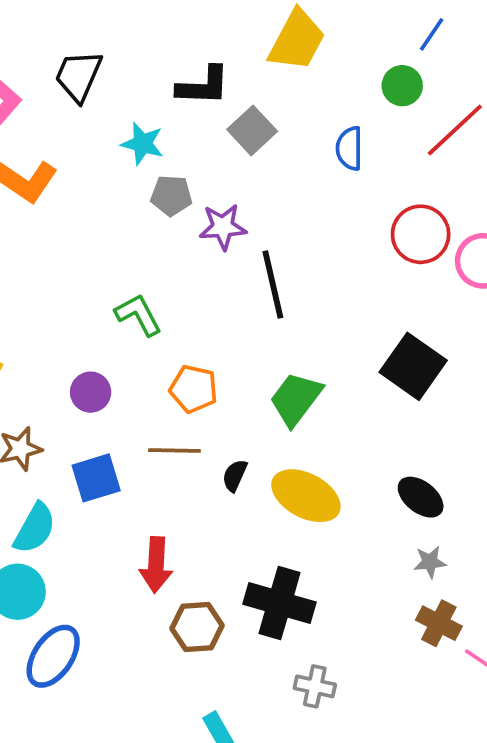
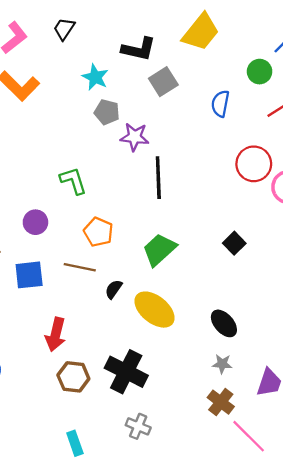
black trapezoid: (78, 76) -> (64, 29), size x0.7
black square: (413, 366) -> (234, 243), size x0.6

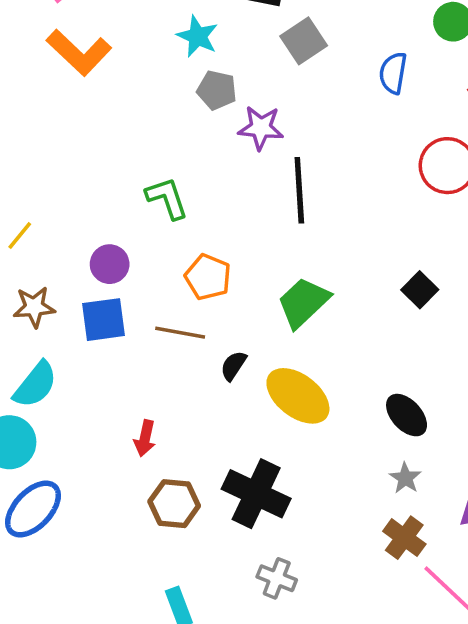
blue square: (29, 275) -> (104, 320), moved
red arrow: (56, 334) -> (145, 438), size x0.7
gray star: (222, 364) -> (405, 478), turned 30

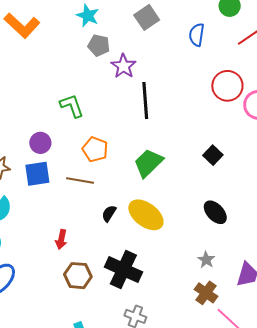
purple star: (261, 128) -> (124, 66), turned 30
black semicircle: (233, 366) -> (109, 213), moved
black ellipse: (407, 415) -> (215, 212), moved

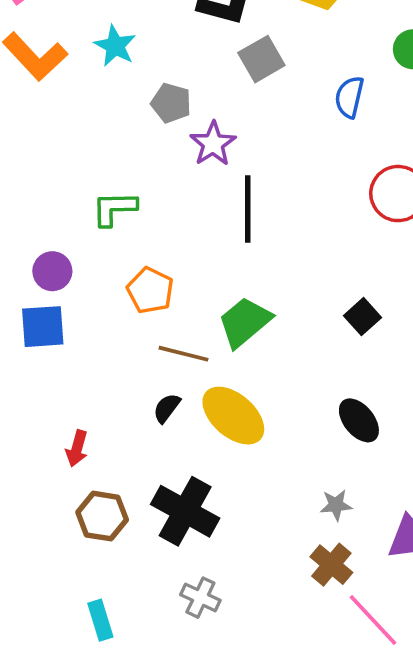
cyan star: (88, 16) -> (115, 46), moved
green L-shape: (72, 106) -> (114, 209), turned -76
brown line: (80, 180) -> (183, 354), moved
gray star: (206, 260) -> (336, 505), turned 30

